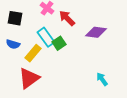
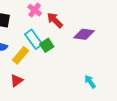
red triangle: (29, 78) -> (17, 81), size x0.6

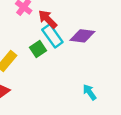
cyan rectangle: (34, 39) -> (52, 36), moved

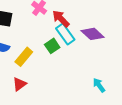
purple diamond: (82, 36) -> (92, 34), turned 35

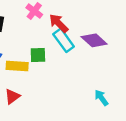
green square: (52, 46) -> (38, 55), moved, turned 32
yellow rectangle: (24, 57) -> (17, 66), turned 54

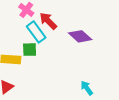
cyan rectangle: (64, 40) -> (36, 32), moved

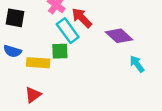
cyan arrow: (87, 88) -> (137, 64), moved

